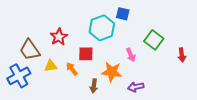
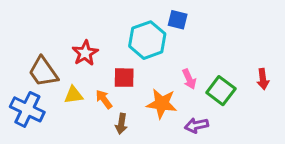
green square: (154, 40) -> (221, 91), moved
blue cross: (19, 76) -> (27, 109), turned -35
brown arrow: (94, 86) -> (121, 124), moved

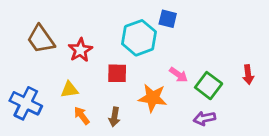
brown trapezoid: (43, 72) -> (41, 39), moved
pink arrow: (189, 79) -> (179, 75), turned -30
orange arrow: (104, 99) -> (82, 116), moved
purple arrow: (196, 125) -> (204, 118), moved

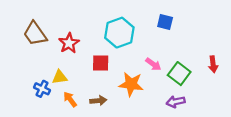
blue square: (168, 19) -> (165, 22), moved
blue cross: (26, 103) -> (42, 89), moved, size x0.6
brown arrow: (114, 117) -> (98, 101), turned -105

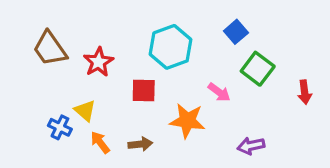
blue square: (165, 22) -> (236, 32), turned 35
green square: (179, 74) -> (258, 69), moved
yellow triangle: (60, 77) -> (85, 111), turned 49

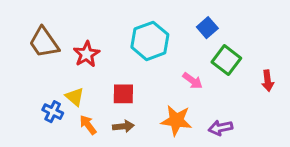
red square: (144, 90) -> (123, 94), moved
orange star: (187, 121) -> (176, 120), moved

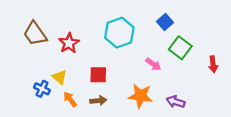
purple arrow: (221, 128) -> (176, 102), turned 30

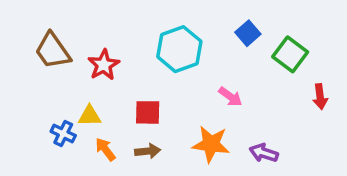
green square: (180, 48) -> (290, 54), moved
yellow triangle: (60, 77) -> (90, 116), turned -42

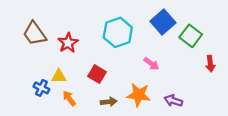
blue square: (248, 33) -> (163, 22), size x1.5
red square: (148, 112) -> (97, 74), turned 30
brown arrow: (148, 151) -> (109, 102), moved

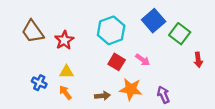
red square: (97, 74) -> (117, 62), moved
yellow triangle: (59, 76) -> (66, 72), moved
purple arrow: (173, 101) -> (163, 95), turned 49

